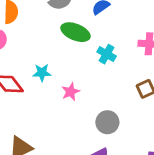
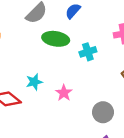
cyan cross: (107, 54) -> (88, 52), turned -35

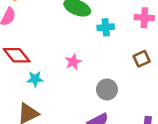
cyan star: (34, 82) -> (35, 79), moved

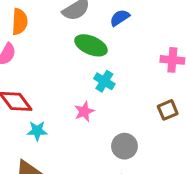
cyan cross: (106, 27) -> (104, 81), moved, turned 35

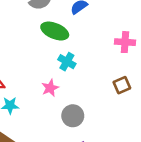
gray circle: (124, 146) -> (73, 116), moved

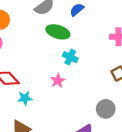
gray circle: (73, 116) -> (106, 109), moved

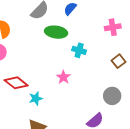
cyan cross: (70, 57) -> (79, 50), moved

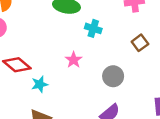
gray circle: (112, 96) -> (113, 76), moved

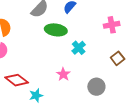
cyan cross: (93, 28) -> (79, 48), turned 32

